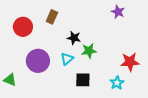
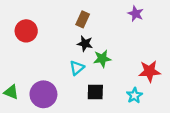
brown rectangle: (52, 17) -> (83, 19), moved
purple circle: (38, 61) -> (43, 94), moved

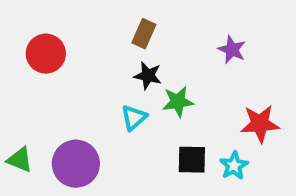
purple star: (136, 14) -> (232, 50), moved
black square: (95, 92) -> (192, 160), moved

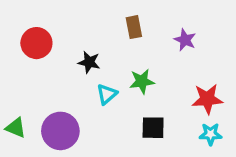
brown rectangle: (144, 34) -> (134, 27), moved, turned -35
black star: (148, 76) -> (89, 62), moved
cyan star: (234, 166) -> (211, 134), moved, turned 30

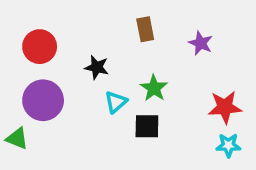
green star: (142, 81) -> (154, 88), turned -30
black square: (153, 128) -> (147, 126), moved
purple circle: (60, 131) -> (43, 100), moved

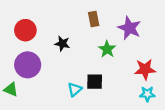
purple star: (201, 43) -> (129, 28), size x1.5
green star: (154, 88) -> (107, 49), moved
cyan triangle: (116, 102) -> (75, 89), moved

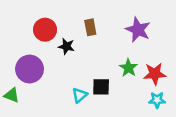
brown rectangle: (94, 19) -> (90, 27), moved
red circle: (25, 30) -> (45, 30), moved
green star: (107, 49) -> (128, 68), moved

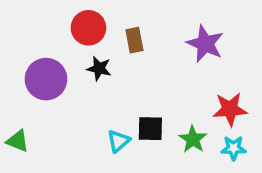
red circle: (45, 30) -> (88, 28), moved
green star: (128, 68) -> (193, 139), moved
purple circle: (30, 69) -> (46, 79), moved

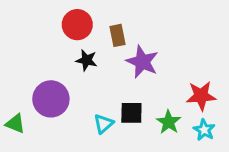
purple star: (205, 44) -> (142, 62), moved
purple circle: (46, 79) -> (51, 99), moved
cyan star: (233, 148) -> (204, 130), turned 30

